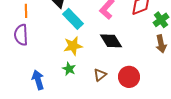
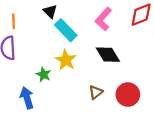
yellow star: (73, 46) -> (66, 60), turned -30
green star: (69, 69) -> (44, 75), moved

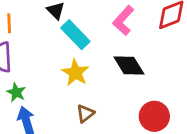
green star: (44, 75) -> (16, 92), moved
brown triangle: (96, 92) -> (85, 113), moved

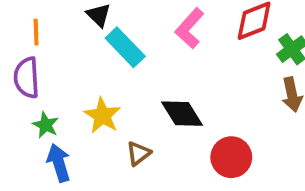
black diamond: (129, 66) -> (182, 114), moved
yellow star: (75, 73) -> (102, 115), moved

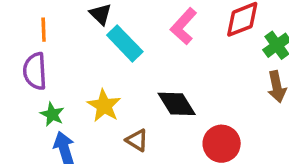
brown triangle: (138, 153) -> (137, 140), turned -50

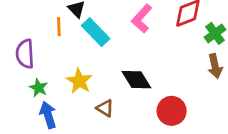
orange line: (44, 30) -> (59, 27), moved

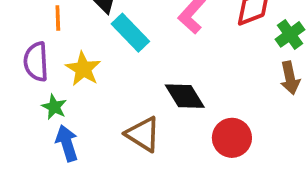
orange line: (59, 27) -> (58, 18), moved
yellow star: (79, 81) -> (83, 69), moved
brown triangle: (105, 108) -> (143, 134), size x1.5

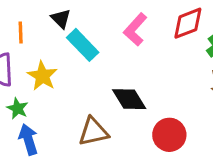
brown triangle: (143, 134) -> (93, 132), turned -44

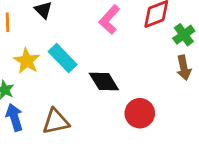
cyan rectangle: (83, 45) -> (63, 58), moved
brown triangle: (93, 132) -> (56, 121), moved

